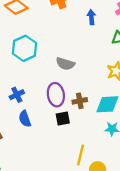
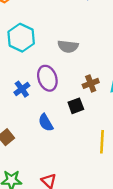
purple ellipse: (56, 95) -> (47, 78), moved
blue semicircle: (25, 119) -> (46, 123), moved

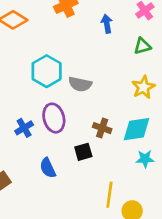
cyan hexagon: (21, 38) -> (47, 71), moved
brown cross: (91, 83) -> (102, 128), turned 35

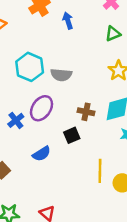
blue arrow: (107, 24) -> (68, 21), moved
purple ellipse: (54, 118) -> (42, 108), turned 55
blue semicircle: (48, 168) -> (42, 154), turned -90

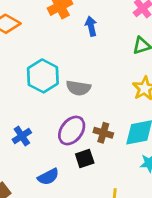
purple ellipse: (42, 108) -> (72, 131), moved

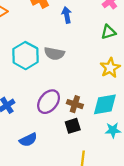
gray semicircle: (78, 88) -> (54, 54), moved
black square: (85, 158) -> (73, 126), moved

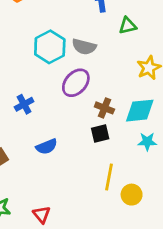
green triangle: (108, 32) -> (128, 26), moved
purple ellipse: (49, 102) -> (76, 83), moved

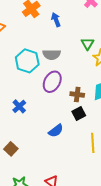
green triangle: (128, 26) -> (87, 44), moved, turned -32
blue semicircle: (47, 147) -> (56, 131), moved

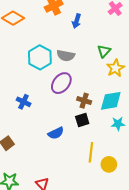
blue arrow: (56, 20) -> (77, 21), turned -152
blue cross: (19, 106) -> (23, 102), turned -32

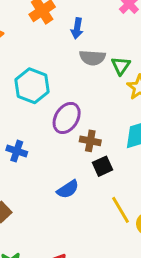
gray semicircle: (66, 55) -> (92, 58), moved
brown cross: (84, 101) -> (90, 141), moved
yellow line: (91, 152) -> (120, 210), turned -30

